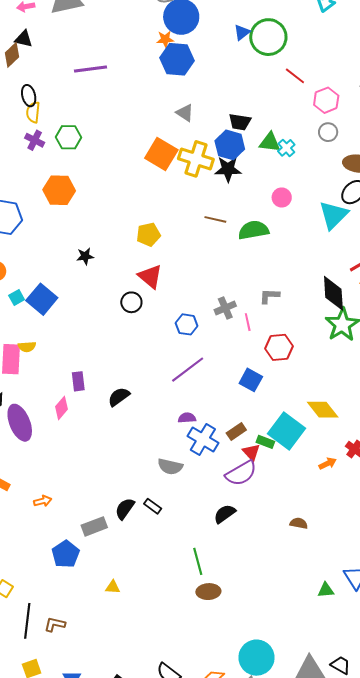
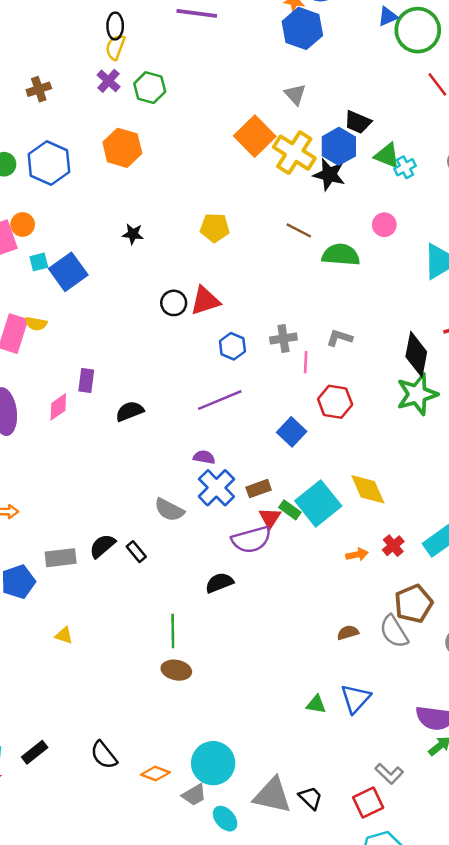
red triangle: (150, 277) -> (205, 301), moved, turned 48
brown semicircle: (299, 523) -> (348, 633), moved, turned -42

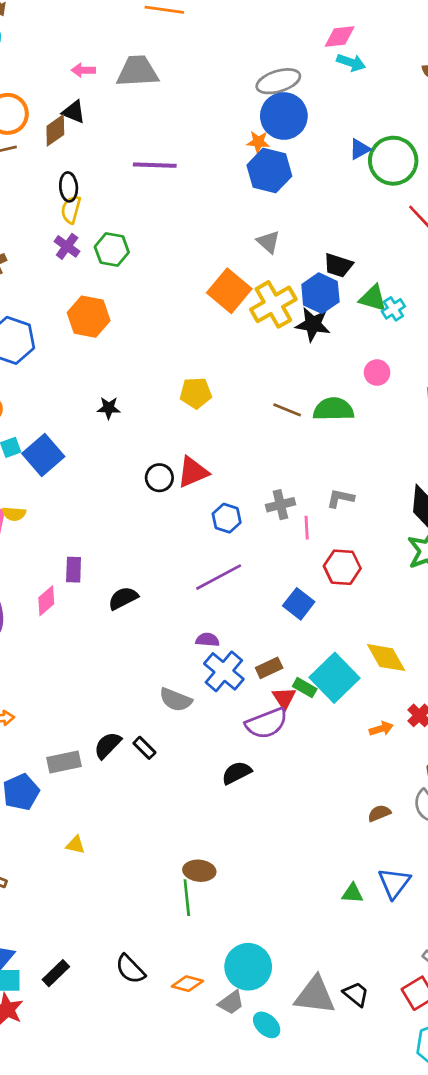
yellow cross: (294, 153) -> (273, 304), turned 33
brown line: (299, 230) -> (287, 410), moved
green line: (173, 631) -> (187, 898), moved

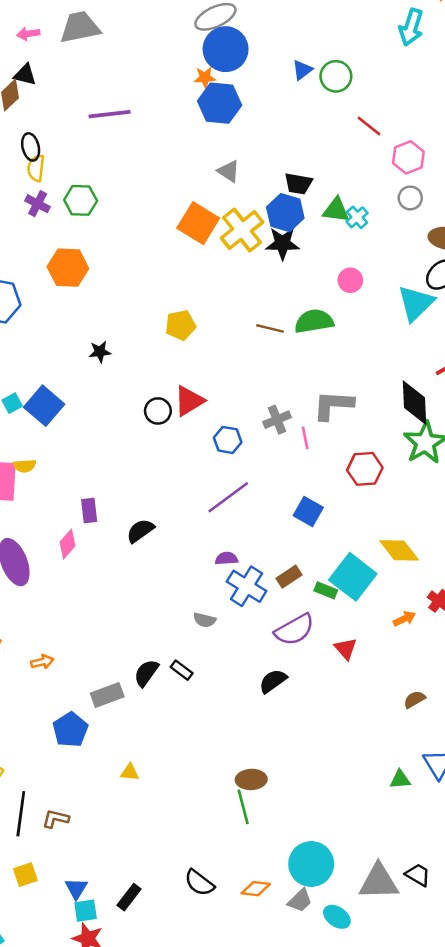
green circle: (393, 161) -> (336, 76), size x0.7
gray L-shape: (340, 498) -> (333, 405), size x1.6
red hexagon: (342, 567) -> (365, 469), moved
red triangle: (284, 698) -> (346, 649), moved
gray semicircle: (176, 700) -> (205, 620), size x0.7

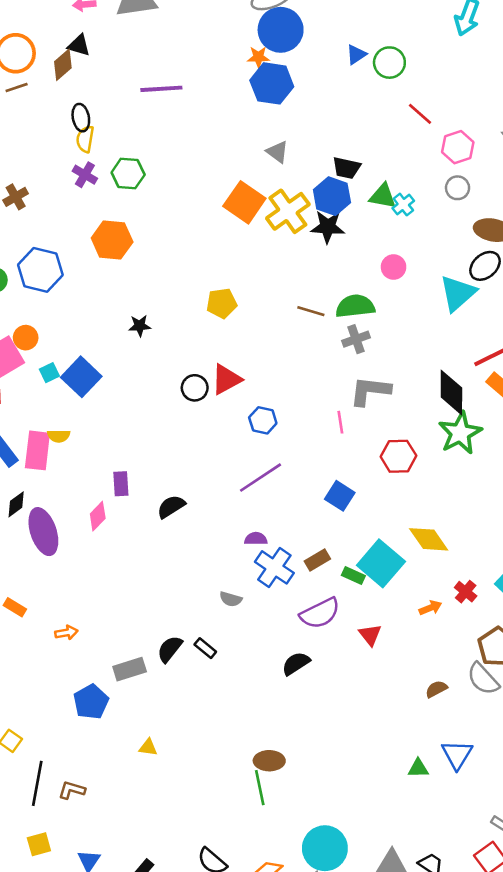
gray cross: (277, 420) -> (356, 339), moved

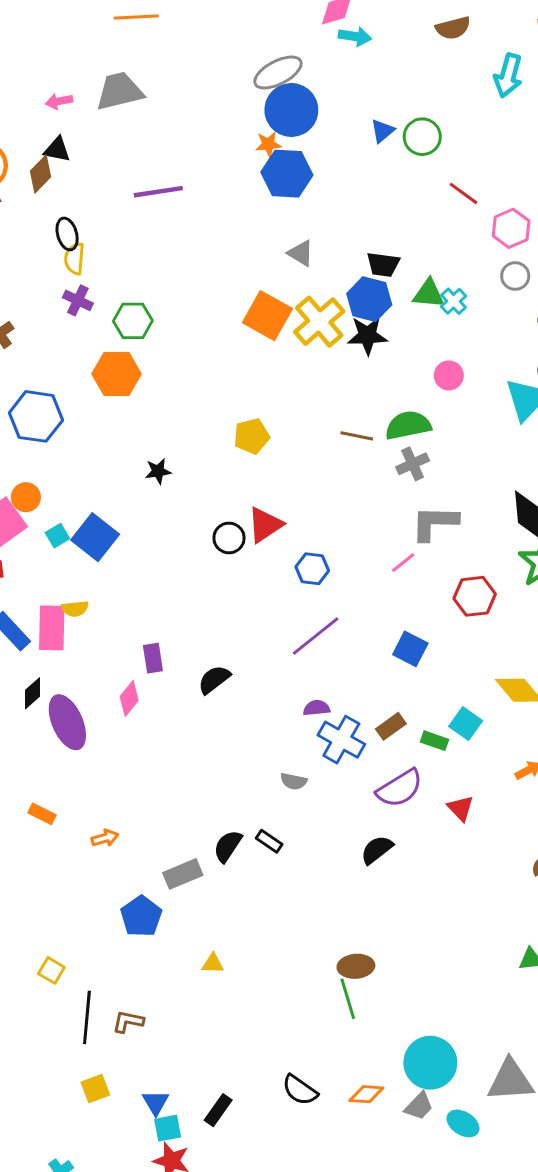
green hexagon: (128, 174) -> (133, 321), moved
pink line: (340, 422) -> (403, 563), turned 65
cyan square: (381, 563) -> (466, 724), size x0.6

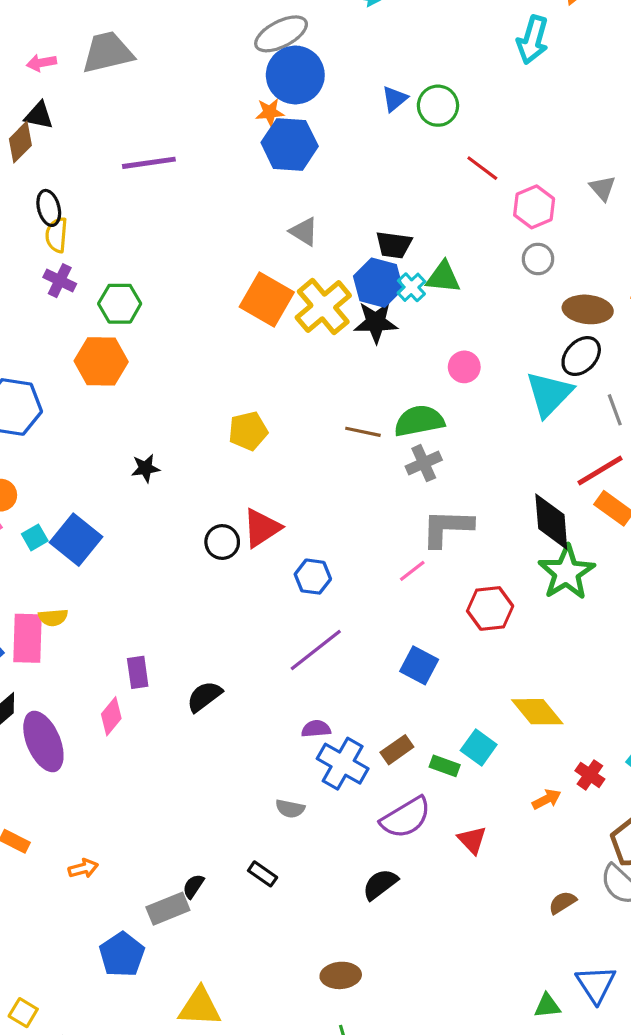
cyan cross: (454, 301) -> (411, 287), moved
black semicircle: (228, 846) -> (193, 886), moved, size x0.7
yellow triangle: (213, 964) -> (200, 1007), size x1.8
brown ellipse: (356, 966) -> (341, 975), moved

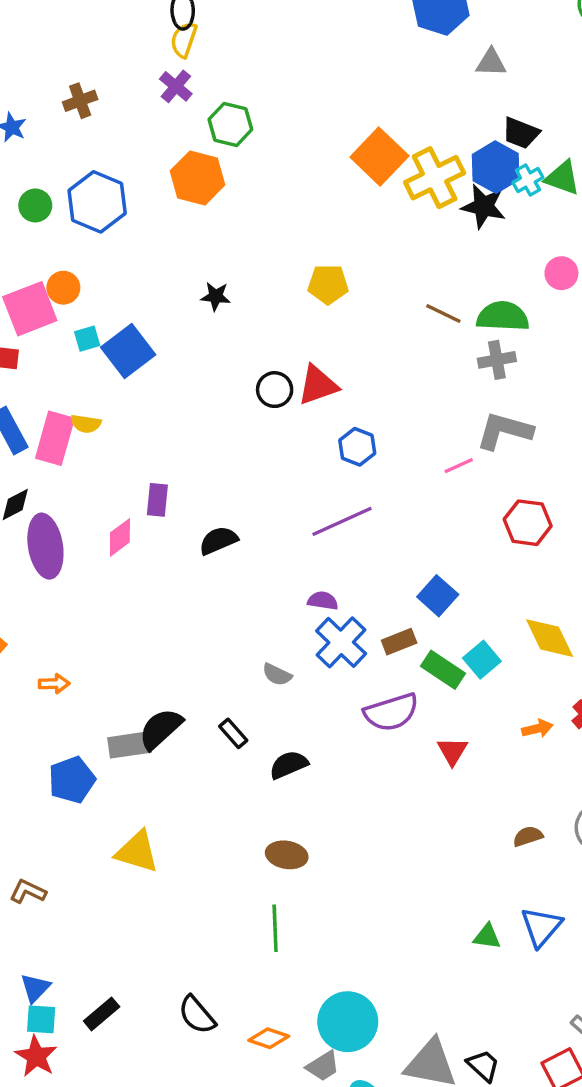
gray triangle: (304, 232) -> (491, 63), moved, turned -44
blue square: (419, 665) -> (438, 596), moved
green rectangle: (445, 766) -> (443, 670), size x1.4
black semicircle: (380, 884) -> (289, 765), moved
black semicircle: (193, 886) -> (161, 729), size x1.8

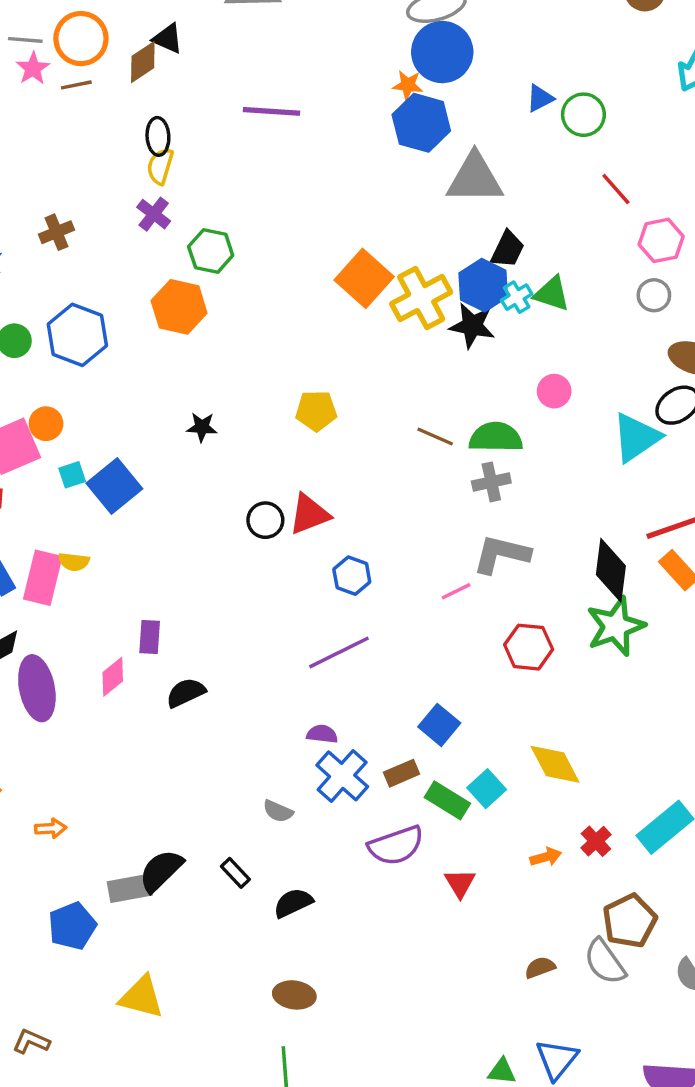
gray triangle: (491, 63) -> (475, 178), size x1.8
black trapezoid: (521, 133) -> (508, 249), turned -84
black semicircle: (218, 540) -> (186, 693), moved

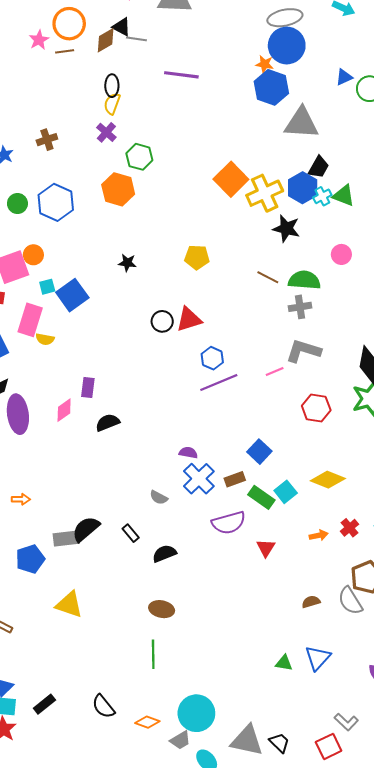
gray line: (25, 40) -> (136, 39), moved
black star: (472, 326) -> (286, 228), moved
pink rectangle: (43, 578) -> (30, 320), moved
purple line: (339, 652) -> (219, 383), moved
yellow diamond: (555, 764) -> (328, 480), turned -44

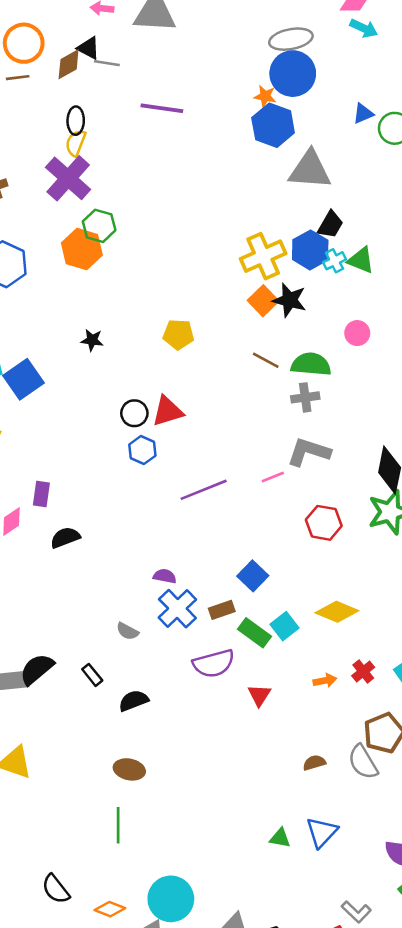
purple cross: (106, 132) -> (68, 178), size x1.8
green hexagon: (139, 157) -> (99, 226), moved
orange square: (231, 179) -> (263, 301), moved, size x0.7
blue hexagon: (212, 358) -> (142, 450), moved

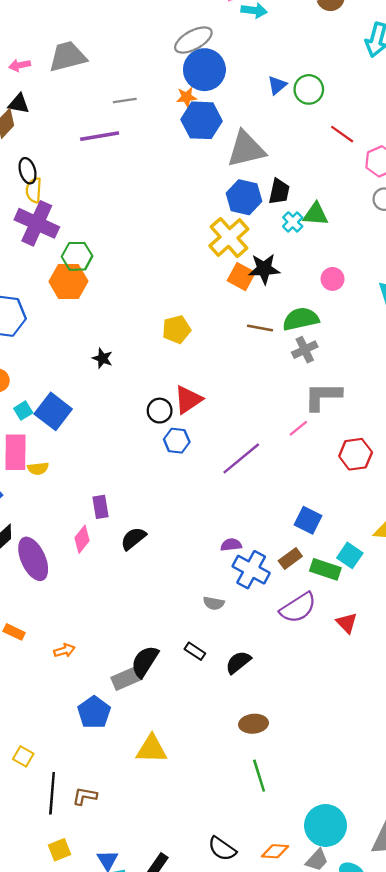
gray line: (107, 63) -> (125, 100), moved
blue hexagon: (310, 250) -> (244, 197), moved
black star: (92, 340) -> (102, 358), turned 30

